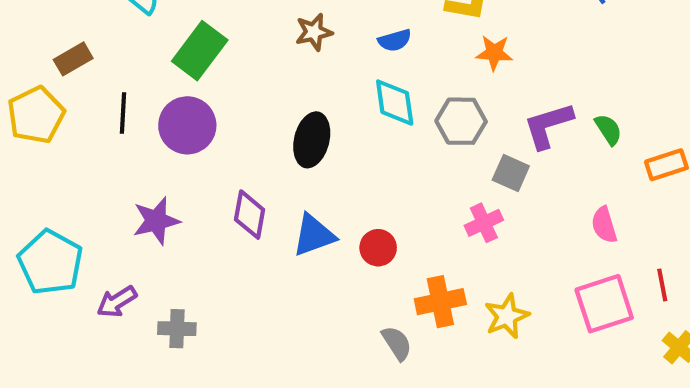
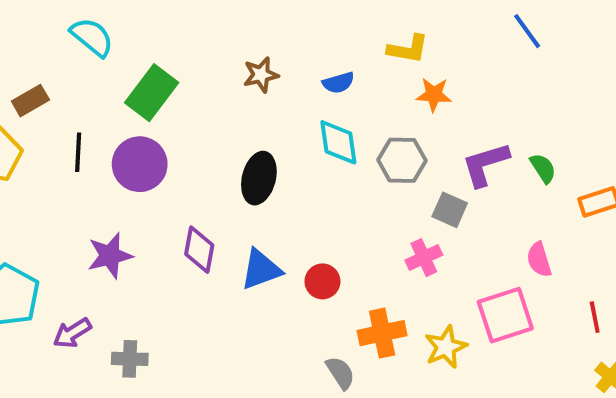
pink square: (604, 304) -> (505, 315), moved

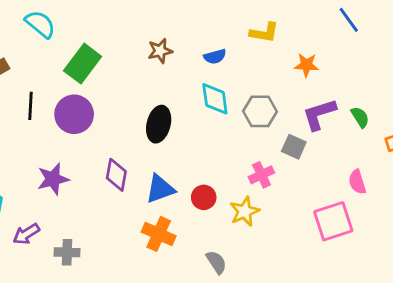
orange star: (434, 95) -> (307, 65), moved
pink cross: (424, 258) -> (261, 175), moved
orange cross: (382, 333) -> (159, 234), moved, turned 36
yellow star: (446, 347) -> (245, 211), moved

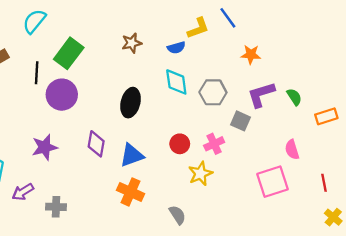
blue line: (349, 20) -> (228, 18), moved
cyan semicircle: (40, 24) -> (34, 21), turned -90
yellow L-shape: (264, 33) -> (198, 28), moved, turned -30
black line: (30, 106) -> (37, 73), moved
red circle: (204, 197) -> (180, 144), moved

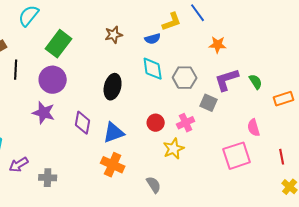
black line: (37, 73) -> (16, 70), moved
purple star: (45, 147) -> (44, 113), moved, turned 30

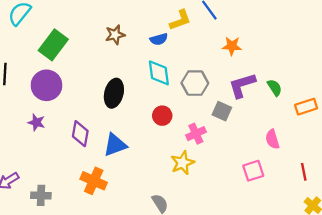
purple star: (44, 113) -> (36, 122), size x0.7
red circle: (156, 123) -> (162, 116), moved
pink square: (237, 156) -> (253, 171), size x0.7
orange cross: (113, 165) -> (94, 181), moved

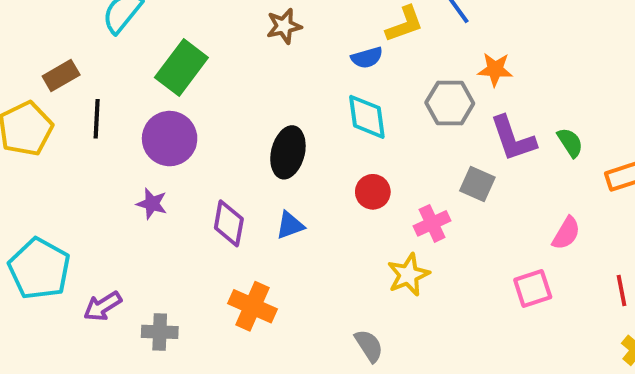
brown star: (115, 35) -> (284, 26), moved
gray hexagon: (195, 83) -> (450, 103), moved
purple L-shape: (242, 85) -> (513, 139), turned -92
pink semicircle: (272, 139) -> (566, 233), turned -132
blue triangle: (115, 145) -> (290, 225), moved, size x0.7

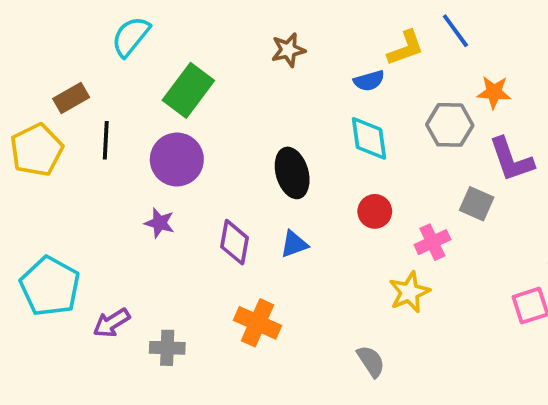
black ellipse: (288, 152) -> (292, 173), turned -30

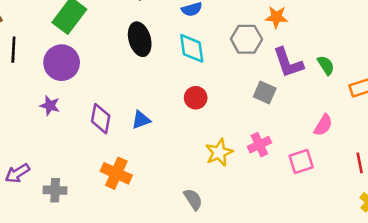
black ellipse: (292, 173) -> (140, 39), moved
pink cross: (432, 242) -> (259, 145), moved

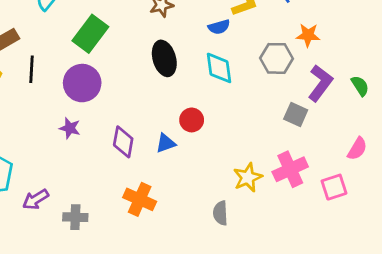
purple L-shape: (288, 63) -> (320, 83), turned -124
red circle: (196, 98) -> (192, 120), moved
pink cross: (259, 145) -> (290, 169), size x1.4
gray semicircle: (193, 199) -> (220, 213), moved, turned -150

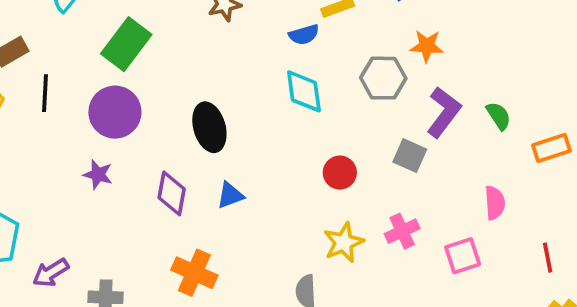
black ellipse: (164, 58) -> (209, 127), moved
red circle: (192, 120) -> (340, 173), moved
pink semicircle: (357, 149) -> (495, 203), turned -35
pink cross: (290, 169) -> (402, 231), size x0.7

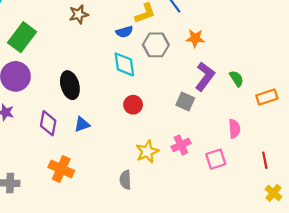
gray hexagon: (383, 78) -> (156, 45), moved
red circle: (340, 173) -> (133, 105), moved

